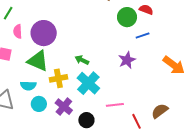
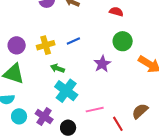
green circle: (127, 17) -> (123, 41), moved
purple circle: (44, 33) -> (17, 45), size x0.7
blue line: (143, 35) -> (73, 41), moved
yellow cross: (58, 78) -> (46, 45), moved

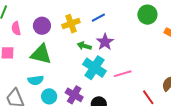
purple star: (102, 64) -> (105, 42), moved
pink line: (95, 110) -> (123, 74), moved

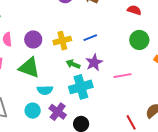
cyan cross: (94, 68) -> (81, 87), turned 35
pink line: (123, 74) -> (122, 76), moved
cyan semicircle: (36, 80) -> (45, 90), moved

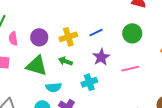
green circle: (139, 40) -> (132, 33), moved
green arrow: (73, 64) -> (65, 61), moved
cyan cross: (81, 87) -> (89, 82), size x0.7

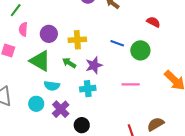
blue line: (96, 32) -> (117, 43), moved, turned 32
purple star: (101, 57) -> (94, 65), moved

